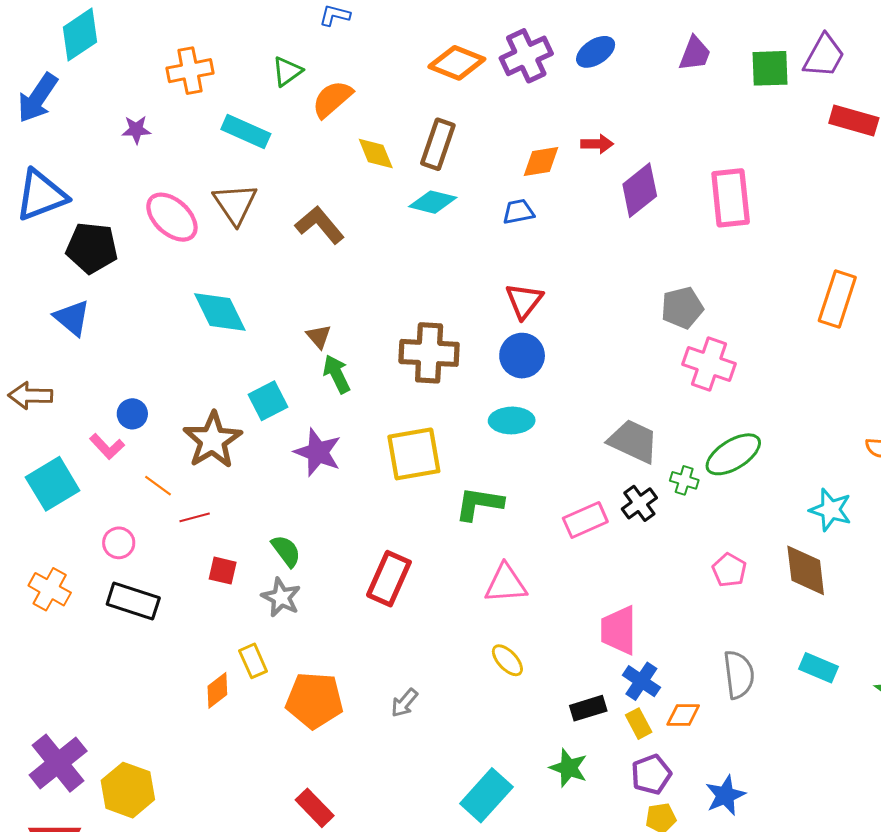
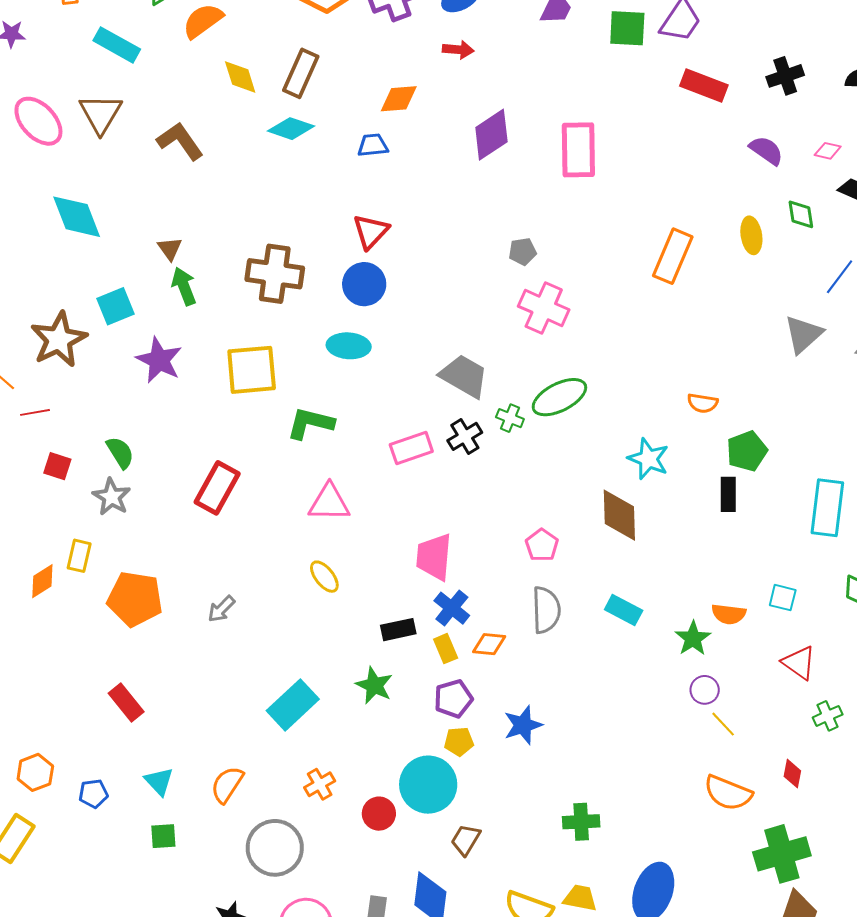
red arrow: (597, 144) -> (458, 50), moved
gray pentagon: (682, 308) -> (522, 251), size x0.7
pink pentagon: (729, 570) -> (542, 545), moved
yellow rectangle: (253, 661) -> (79, 556), turned 32

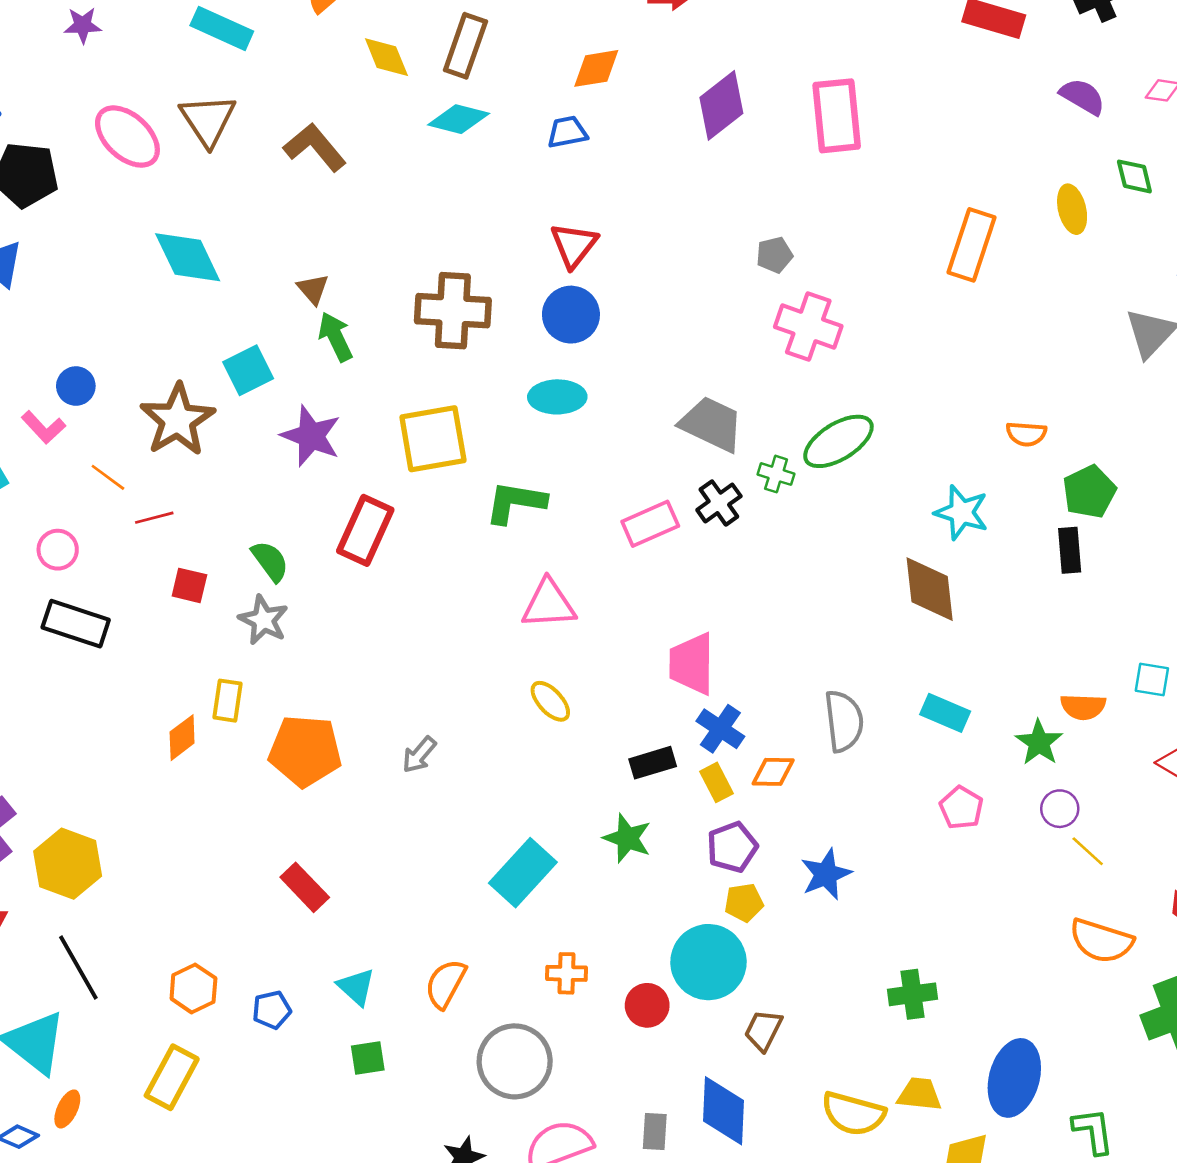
red rectangle: (217, 488) -> (365, 530), moved
pink pentagon: (542, 545) -> (961, 808), moved
orange cross: (320, 784) -> (566, 973), turned 36

